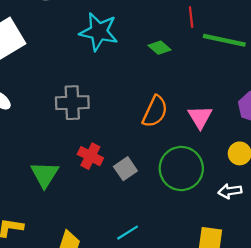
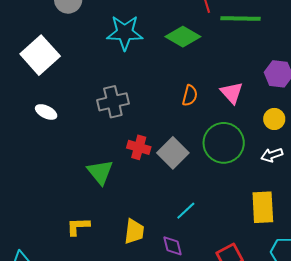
green diamond: (159, 48) -> (183, 37), size x1.6
orange semicircle: (155, 111) -> (190, 95), size x0.7
gray square: (125, 169) -> (173, 153), size x1.4

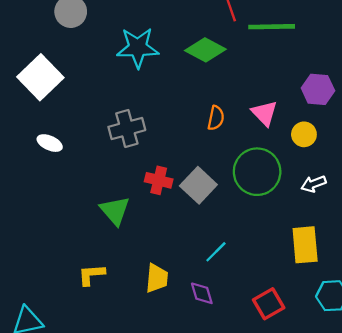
yellow circle: (274, 119) -> (304, 134), moved

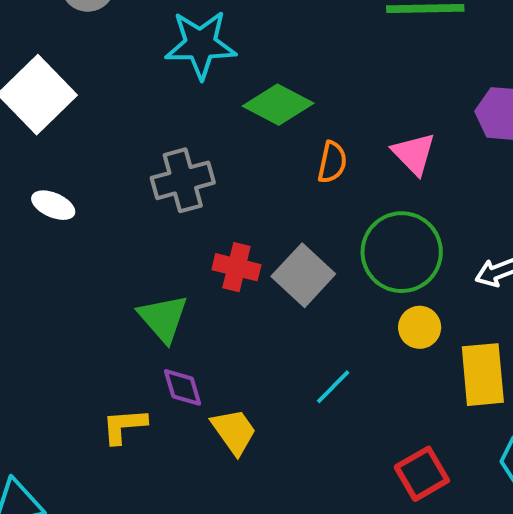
green diamond: (205, 50) -> (278, 105), moved
yellow circle: (304, 134) -> (420, 327), moved
yellow trapezoid: (157, 278) -> (234, 431), turned -40
purple diamond: (202, 293) -> (183, 387), moved

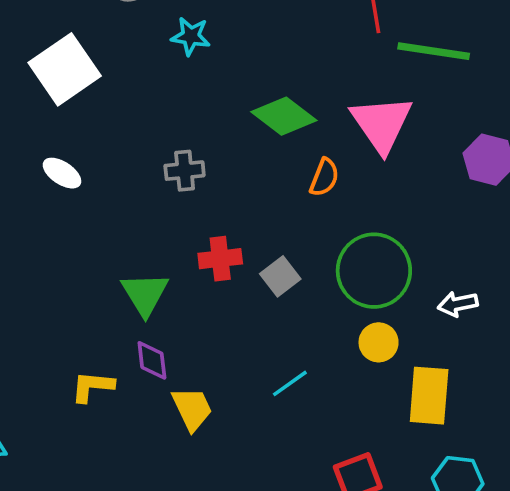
cyan star: (201, 44) -> (191, 36), moved, size x0.6
pink triangle: (414, 154) -> (382, 124), moved, size x1.5
gray cross: (183, 180) -> (185, 171), size x0.7
red cross: (236, 267) -> (220, 259), turned -30
gray square: (303, 275) -> (280, 276), size x0.7

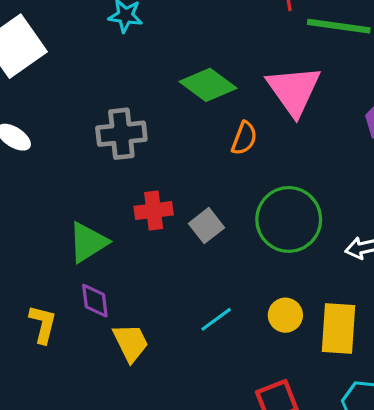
gray cross: (185, 171) -> (121, 134), size x1.4
green triangle: (145, 294) -> (88, 242), turned 30
yellow circle: (379, 342) -> (285, 315), moved
yellow L-shape: (92, 386) -> (43, 324), turned 99

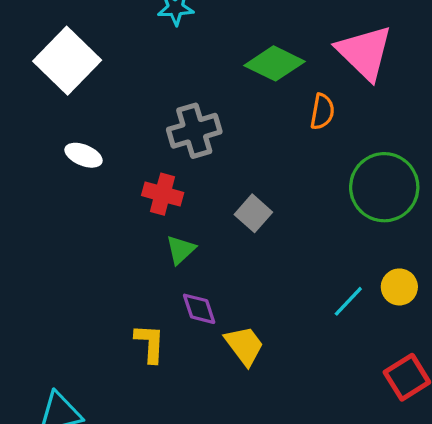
red cross: (154, 211) -> (163, 194), moved, turned 33
gray square: (207, 226) -> (253, 213), moved
green triangle: (88, 242) -> (181, 250), size x0.7
cyan line: (216, 319) -> (348, 301), moved

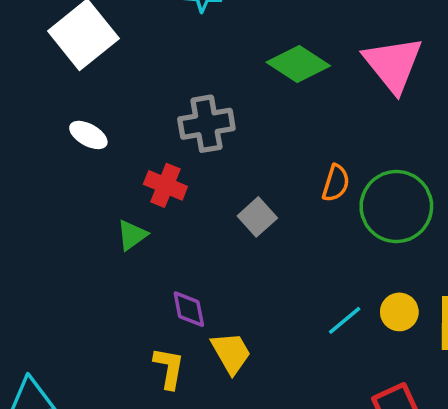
orange semicircle: (322, 112) -> (336, 183), moved
green triangle: (181, 250) -> (132, 235), moved
yellow L-shape: (150, 343) -> (169, 368), moved

